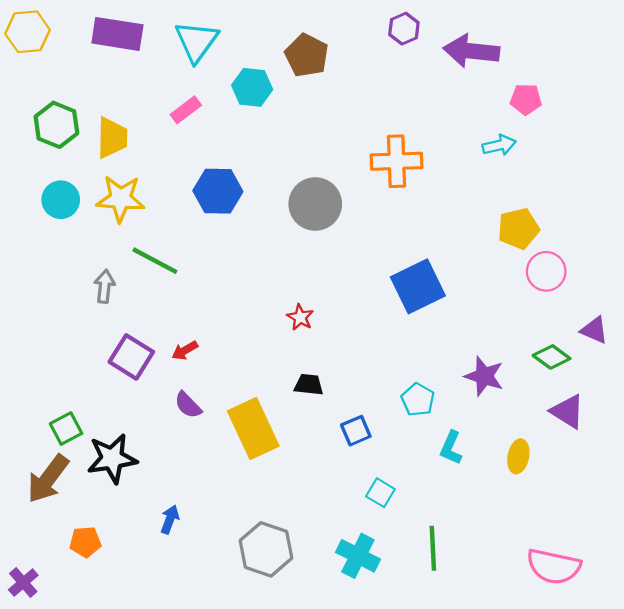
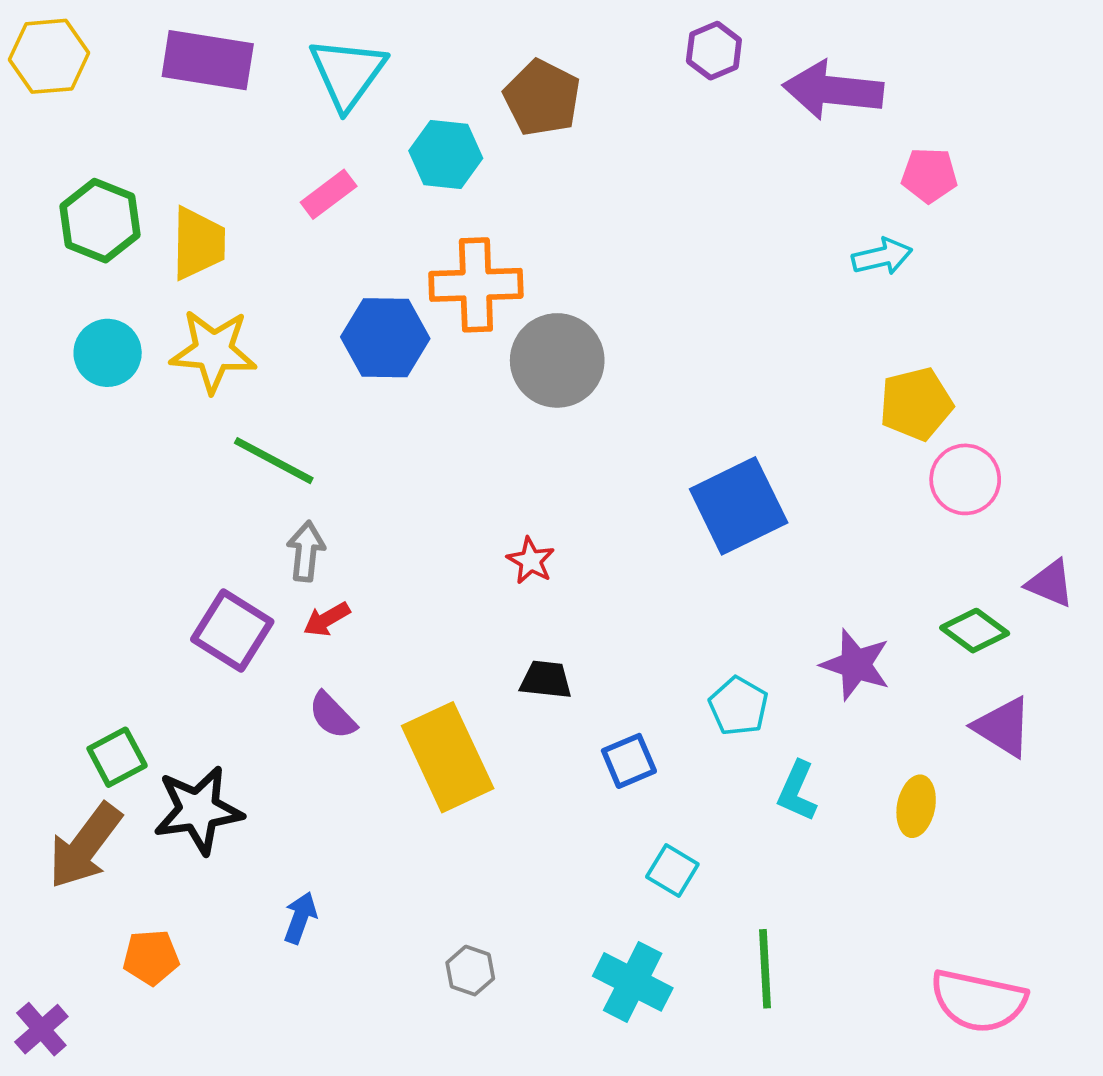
orange cross: (396, 161) -> (476, 285), moved
gray arrow: (105, 286) -> (306, 551), moved
gray hexagon: (266, 549) -> (470, 971), size x0.5

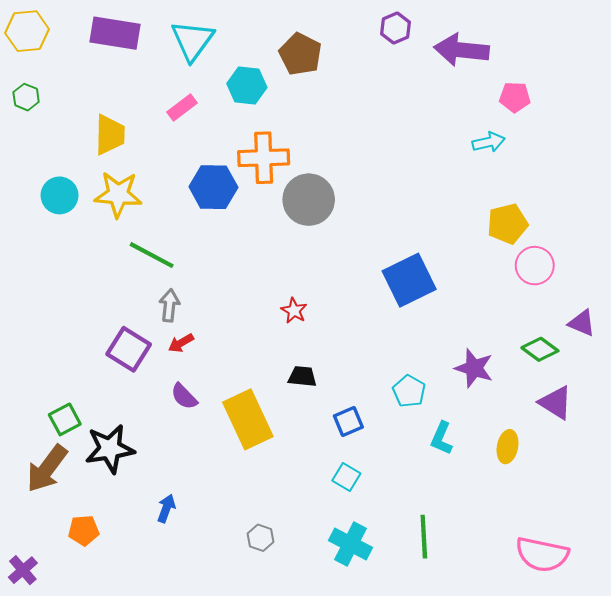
green hexagon: (100, 221) -> (26, 97), moved, size x0.6
cyan square: (672, 870) -> (346, 477), moved

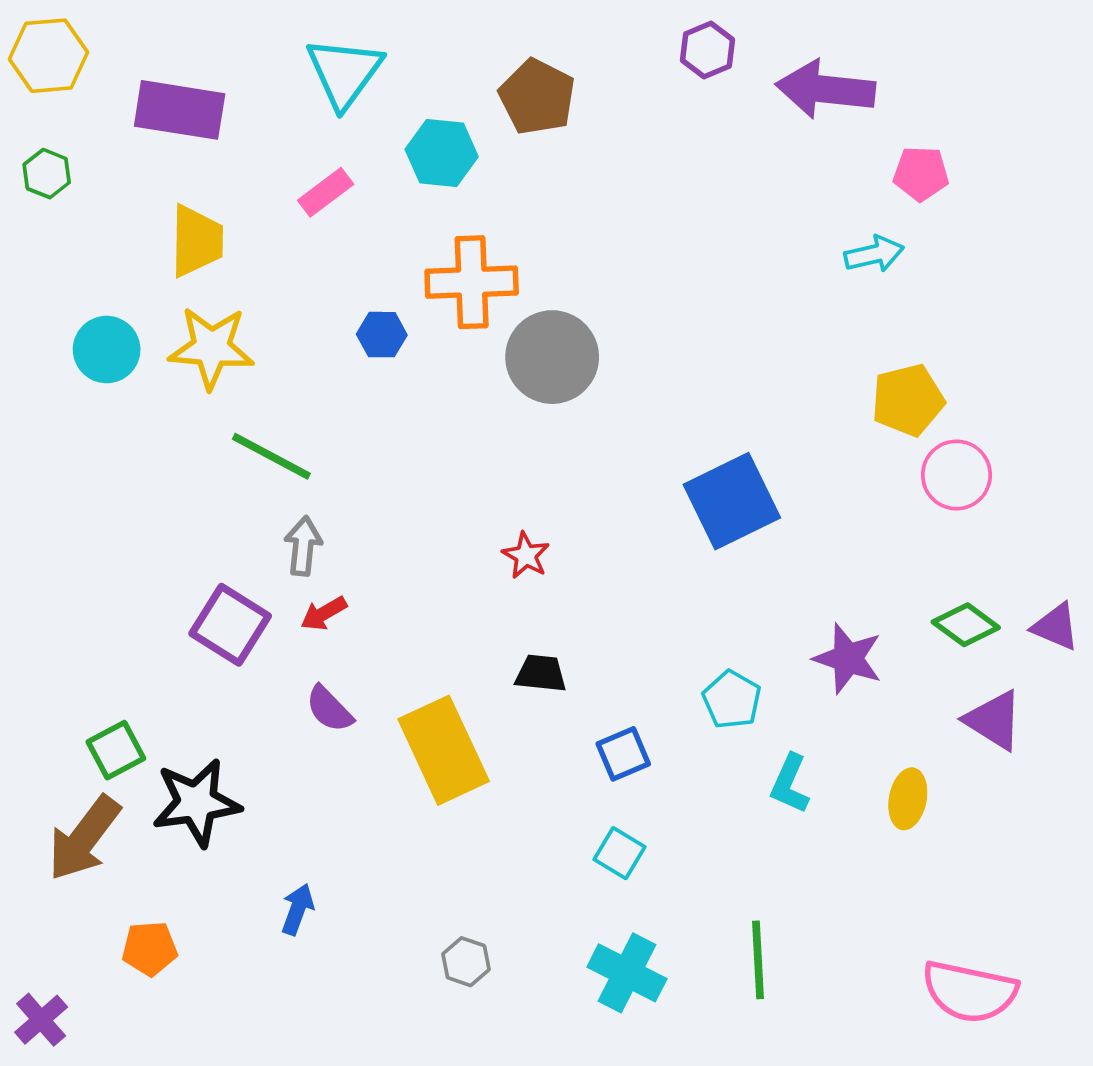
purple rectangle: (115, 33) -> (180, 110), moved
blue hexagon: (213, 187) -> (382, 335), size x0.6
purple triangle: (582, 323) -> (1056, 627), moved

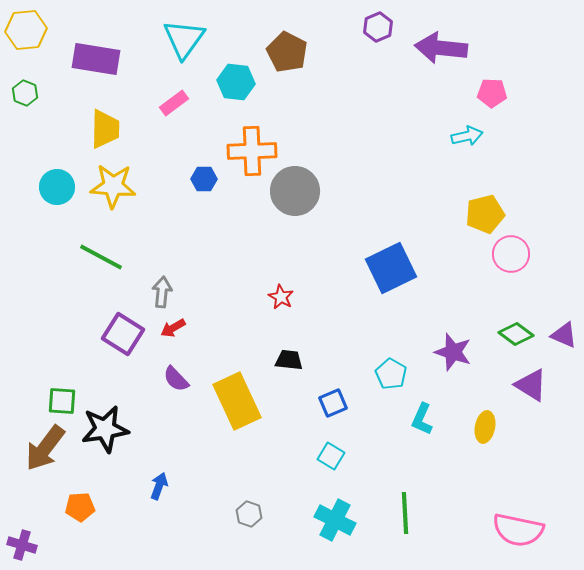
green line: (271, 456) -> (101, 257), moved
green square: (116, 750) -> (62, 401), turned 32
purple cross: (41, 1020) -> (22, 545), turned -32

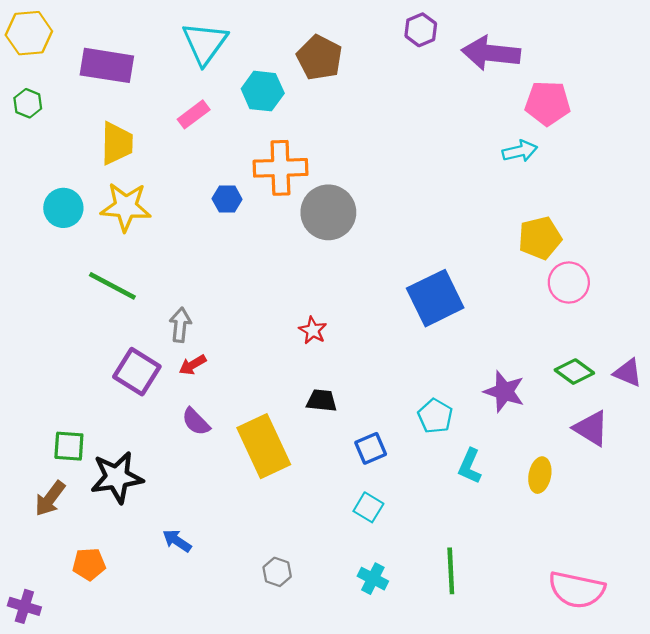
pink pentagon: (492, 93) -> (548, 103), size x1.4
brown arrow: (45, 448) -> (50, 498), size x0.7
blue arrow: (159, 486) -> (177, 541), turned -76
cyan cross: (335, 520) -> (373, 579), size x0.7

